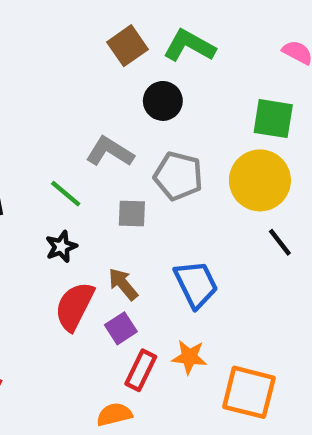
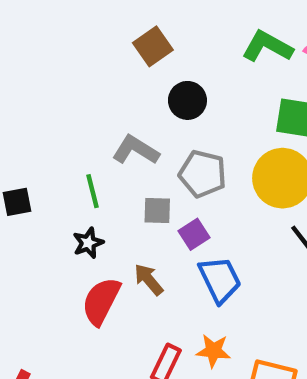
green L-shape: (189, 46) -> (267, 46), moved
green line: (66, 194) -> (93, 191), turned 36
purple square: (121, 328) -> (194, 234), moved

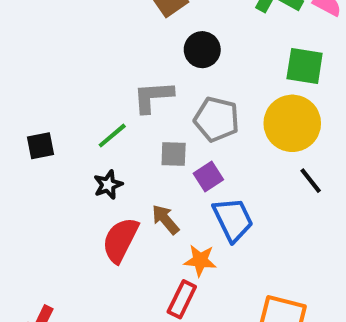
gray L-shape: (136, 150) -> (153, 97), turned -36
green line: (93, 191) -> (112, 136), turned 64
orange star: (213, 351) -> (200, 260), moved

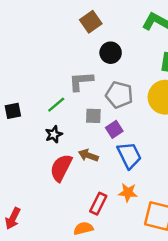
brown arrow: (165, 219) -> (88, 155), turned -30
orange star: (200, 260) -> (128, 193), moved

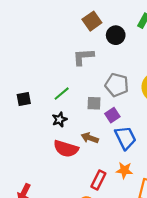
black circle: (111, 53) -> (116, 35), moved
gray L-shape: (81, 81) -> (83, 57), moved
red semicircle: (61, 168) -> (66, 149), turned -100

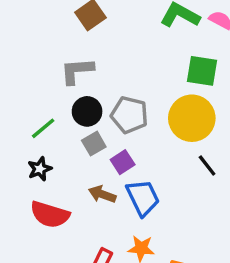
black circle: (116, 35) -> (87, 111), moved
gray square: (94, 103) -> (94, 144), turned -32
brown arrow: (90, 138) -> (102, 194), moved

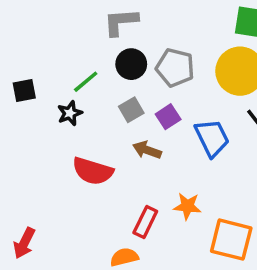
gray square: (94, 144) -> (131, 110), moved
black star: (40, 169) -> (70, 113), moved
blue trapezoid: (143, 198) -> (212, 138), moved

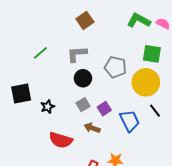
gray pentagon: (175, 68) -> (115, 67), moved
green line: (86, 82) -> (40, 53), moved
black square: (24, 90) -> (21, 93), size x1.5

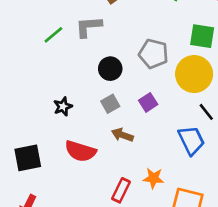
gray L-shape: (77, 54) -> (89, 27), moved
black square: (21, 93) -> (28, 158), moved
purple square: (104, 109) -> (148, 102), moved
blue trapezoid: (130, 121) -> (191, 140), moved

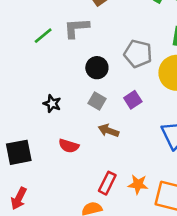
gray square: (110, 104) -> (97, 101), turned -30
black star: (63, 106) -> (52, 104), turned -30
red semicircle: (80, 151) -> (69, 146), size x0.7
orange star: (153, 178) -> (138, 184), moved

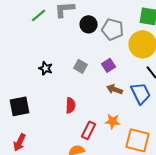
black circle: (97, 68) -> (89, 24), moved
brown arrow: (108, 130) -> (115, 89), moved
red semicircle: (69, 146) -> (71, 105), moved, turned -105
orange star: (138, 184) -> (113, 121), moved

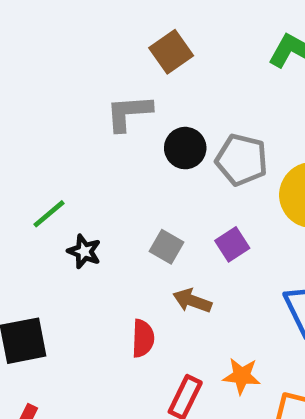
green line: (39, 15) -> (49, 214), moved
brown arrow: (115, 89) -> (192, 301), moved

